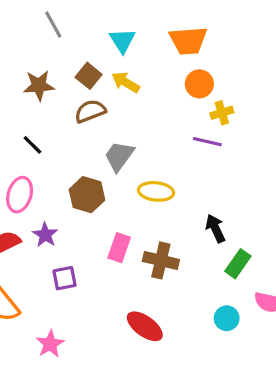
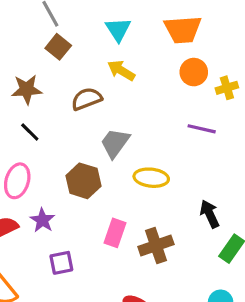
brown square: (89, 76) -> (58, 47), moved
brown star: (39, 85) -> (27, 89), moved
yellow cross: (222, 113) -> (227, 88), moved
brown cross: (161, 260) -> (156, 245), turned -32

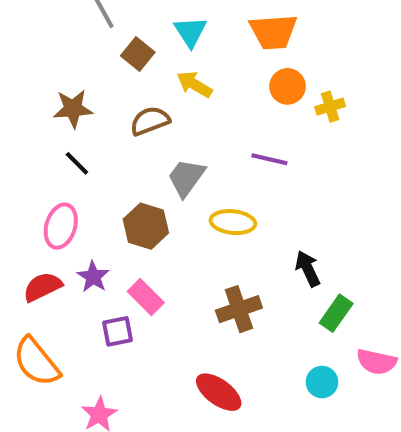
brown square: (58, 47) -> (138, 54), moved
purple line: (202, 129) -> (269, 159), moved
pink rectangle: (115, 233) -> (146, 297), moved, turned -64

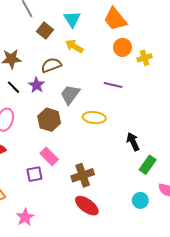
orange trapezoid: (273, 32) -> (115, 19), turned 55
purple star: (93, 277) -> (37, 85), moved
brown cross: (239, 309) -> (83, 175), moved

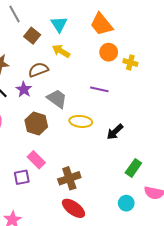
yellow cross: (144, 58) -> (130, 62), turned 32
gray trapezoid: (70, 95) -> (57, 99), turned 90
black arrow: (133, 142) -> (115, 132), moved, turned -108

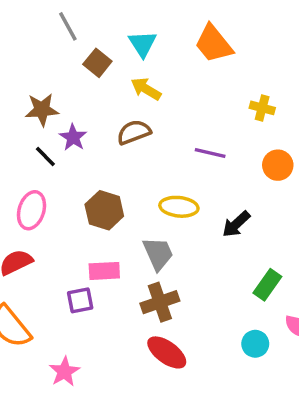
orange circle: (109, 52) -> (278, 165), moved
brown semicircle: (38, 70) -> (134, 132), moved
purple star: (24, 89) -> (73, 137), moved
gray trapezoid: (57, 99) -> (158, 254), moved, turned 30
pink rectangle: (36, 160) -> (104, 271), turned -48

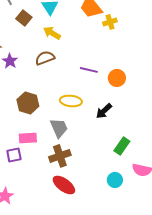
yellow cross: (262, 108) -> (110, 22), moved, turned -32
orange circle: (278, 165) -> (117, 78), moved

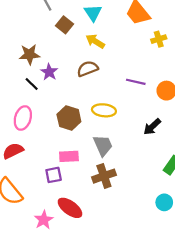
yellow cross: (110, 22) -> (159, 39), moved
yellow ellipse: (71, 101) -> (104, 110), moved
red ellipse: (64, 185) -> (70, 208), moved

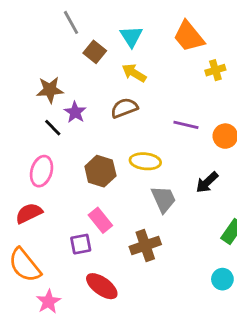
gray trapezoid: (103, 145) -> (164, 199), moved
pink rectangle: (69, 156) -> (100, 220), turned 54
pink star: (44, 220) -> (49, 302), moved

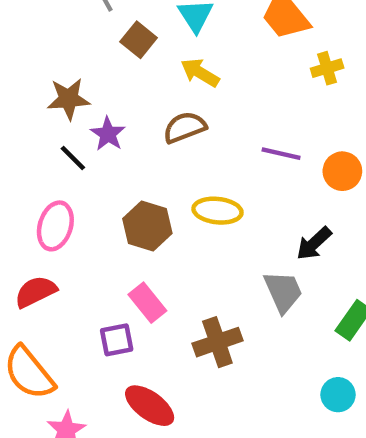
gray trapezoid: (164, 199) -> (283, 292), moved

